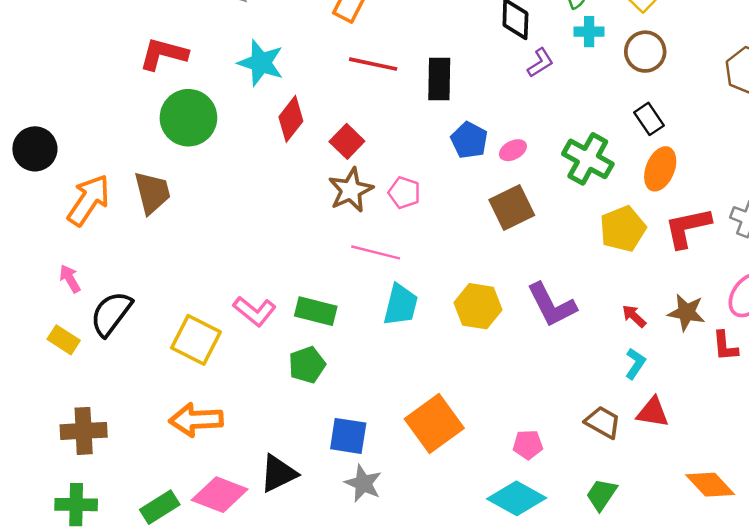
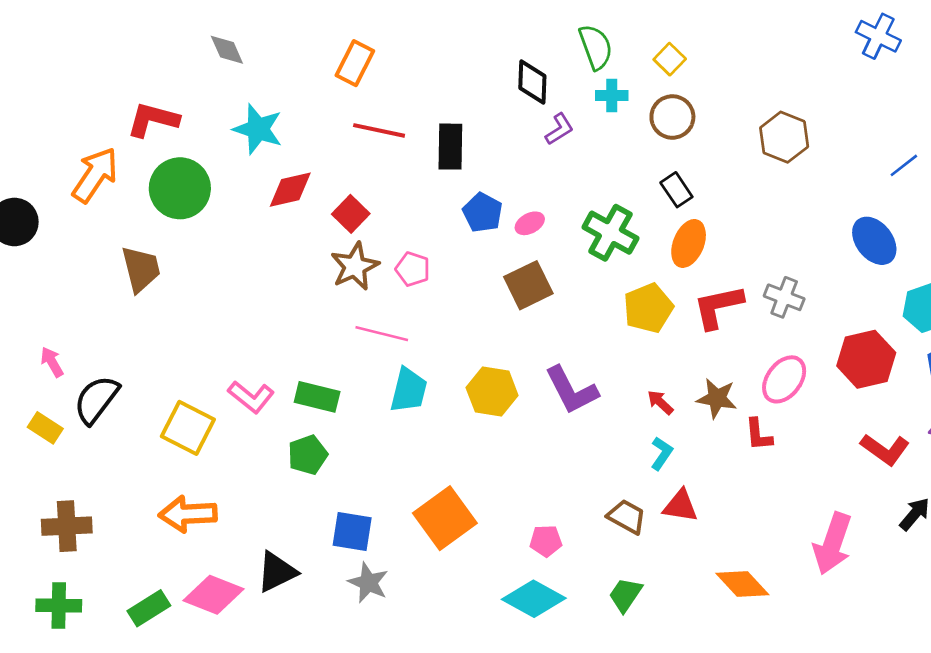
red diamond: (291, 119) -> (290, 190), turned 39
orange arrow: (89, 200) -> (95, 175), moved

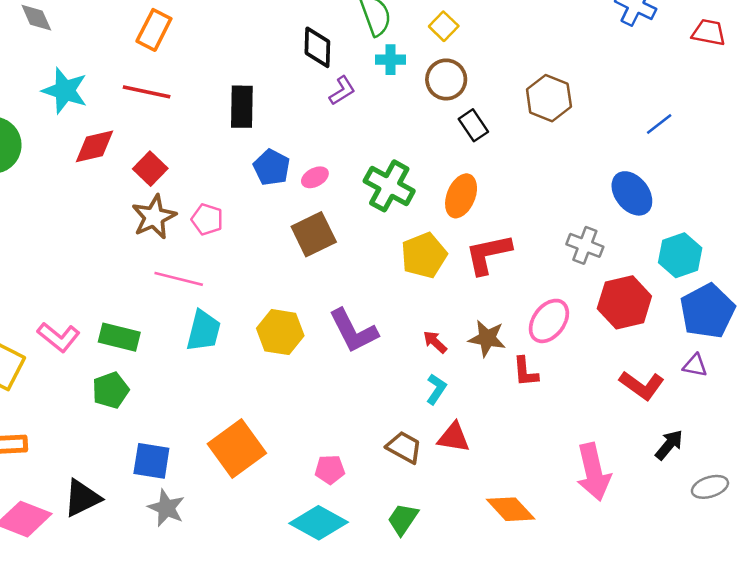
red line: (379, 130) -> (147, 92), moved
black rectangle: (676, 190) -> (473, 125), moved
gray cross: (784, 297) -> (585, 245), moved
pink arrow: (833, 544) -> (594, 472), turned -32

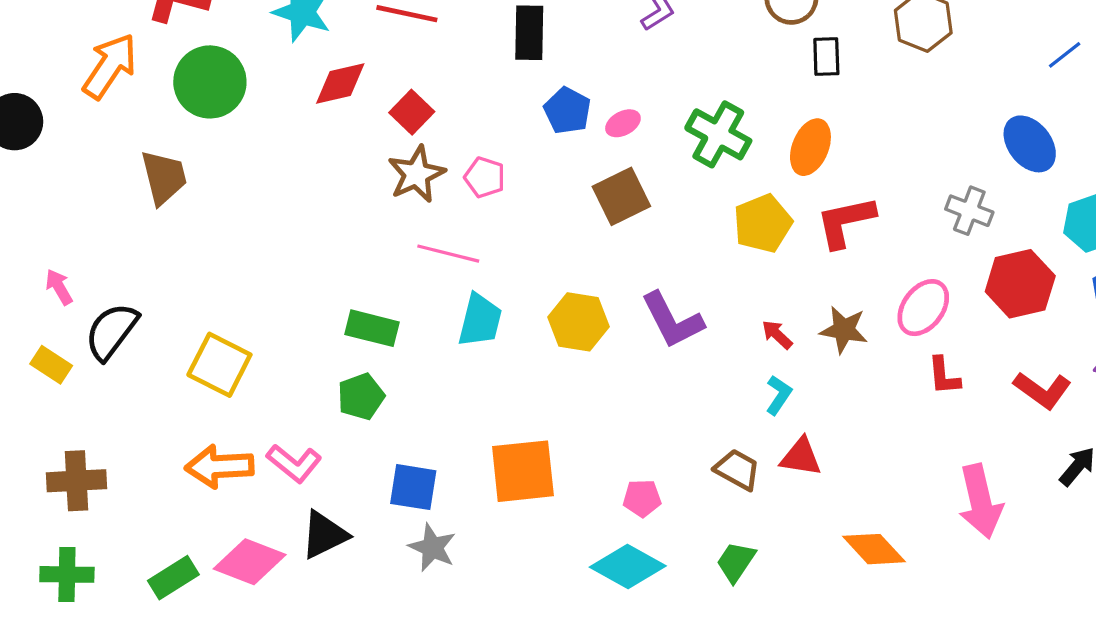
black rectangle: (473, 125) -> (826, 57), turned 32
pink L-shape: (59, 337) -> (294, 463), moved
red L-shape: (525, 372) -> (944, 376), moved
orange square: (237, 448) -> (523, 471), turned 30

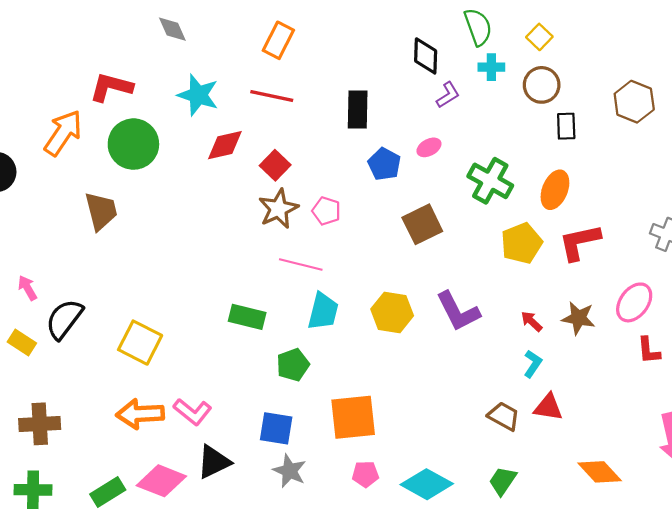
pink ellipse: (623, 123) -> (429, 147), moved
green pentagon: (361, 397) -> (293, 365), moved
pink pentagon: (642, 498) -> (365, 474), moved

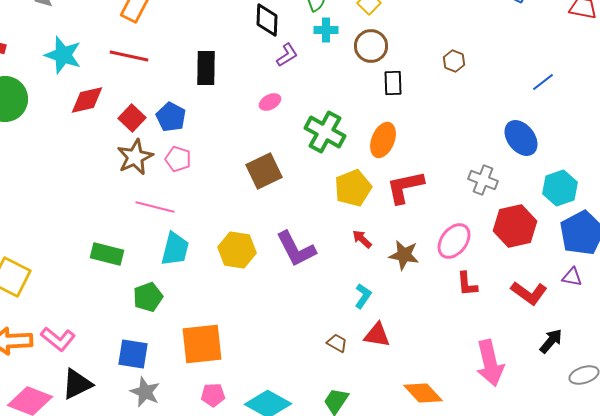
brown hexagon: (634, 102) -> (454, 61), size x0.6
blue pentagon: (384, 164) -> (171, 117), moved
red arrow: (532, 321) -> (362, 239), moved
brown trapezoid: (504, 416) -> (337, 343), size x0.7

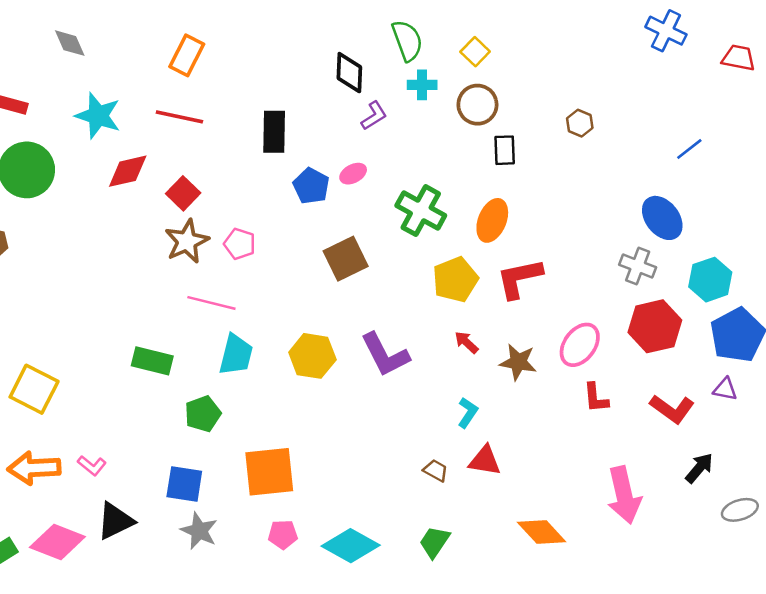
blue pentagon: (171, 117) -> (311, 186), moved
gray cross: (483, 180) -> (638, 266), moved
pink L-shape: (58, 339) -> (92, 466), size x0.7

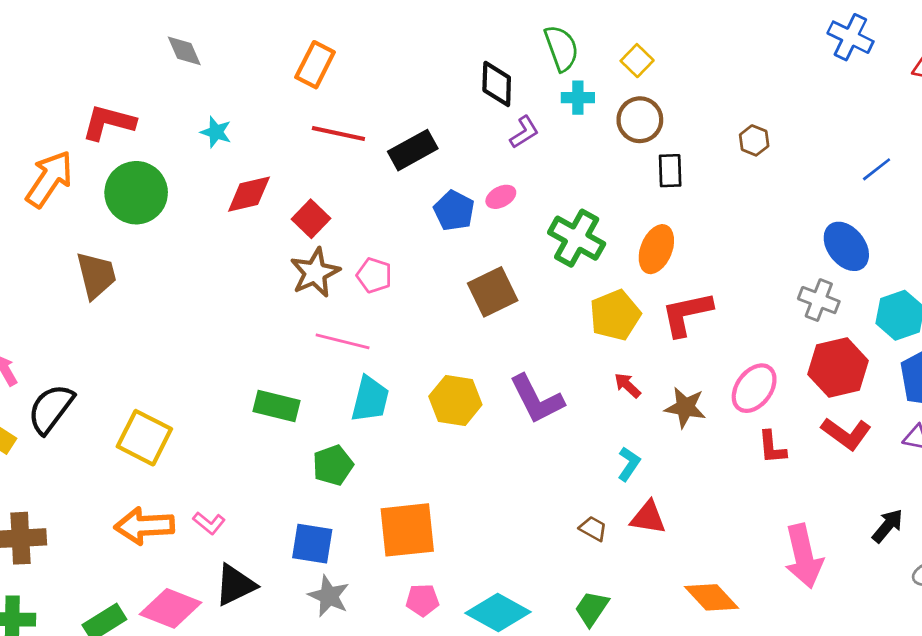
cyan star: (98, 116) -> (216, 132), size x0.6
red line: (179, 117) -> (338, 134), moved
black rectangle: (274, 132) -> (413, 150), turned 60
red L-shape: (672, 409) -> (846, 434), moved

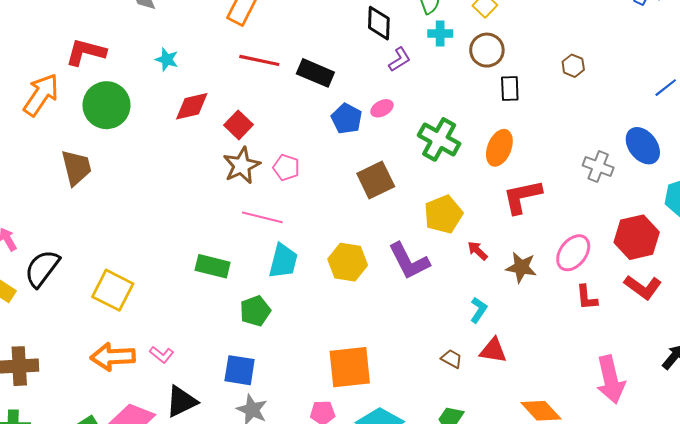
black rectangle: (413, 150) -> (315, 73), turned 52
gray cross: (819, 300) -> (598, 167), moved
yellow pentagon: (615, 315) -> (443, 214), moved
orange square: (407, 530) -> (350, 367), moved

